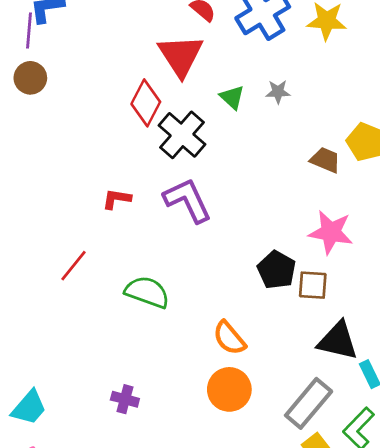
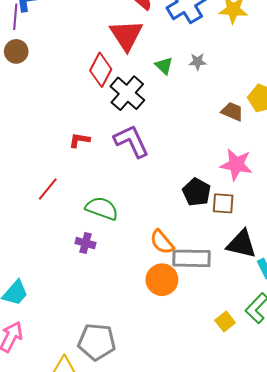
purple cross: (125, 399) -> (86, 243), moved
gray rectangle: (309, 403) -> (191, 258), moved, turned 51

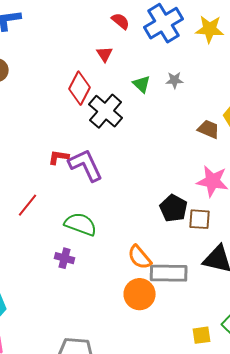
red triangle: (126, 35) -> (105, 54), size x0.5
purple L-shape: (131, 141) -> (86, 165), moved
yellow square: (225, 321) -> (202, 335), turned 30

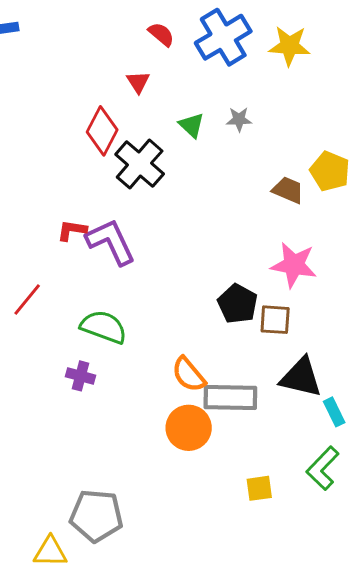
yellow square: (202, 335) -> (259, 488), moved

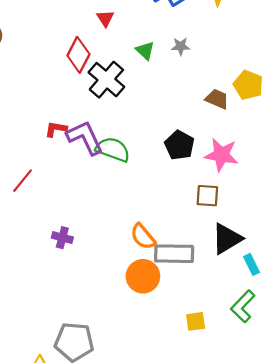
black pentagon: (238, 304) -> (179, 145), moved
green semicircle: (104, 327) -> (113, 149), moved
black triangle: (301, 377) -> (227, 239), turned -44

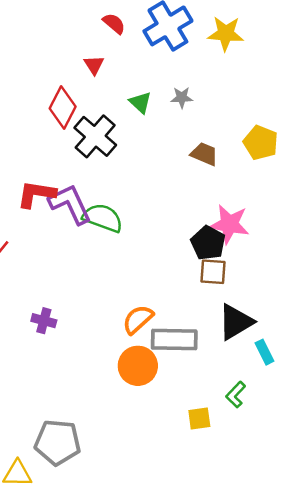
brown trapezoid: (217, 99) -> (204, 154), moved
red L-shape: (56, 129) -> (36, 194), size x1.5
black pentagon: (179, 145) -> (208, 243), moved
orange semicircle: (143, 237) -> (138, 319), turned 88
green L-shape: (243, 306) -> (236, 395), moved, size x0.7

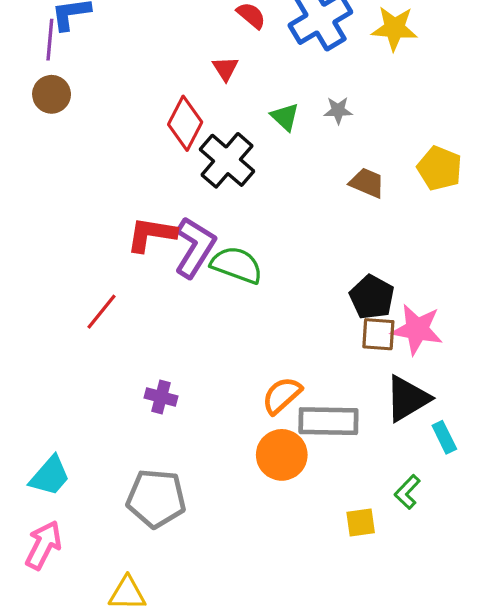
purple L-shape: (70, 204) -> (195, 247), turned 57
pink star: (229, 224) -> (417, 329), moved
gray pentagon: (58, 442) -> (156, 498), moved

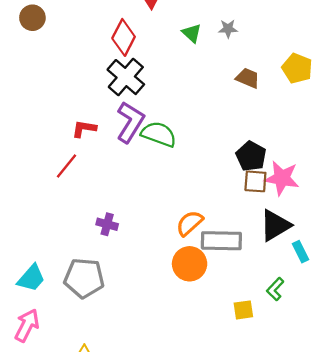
black cross: (227, 160) -> (126, 77), moved
red L-shape: (151, 234) -> (84, 129), moved, size x0.7
gray pentagon: (156, 498) -> (84, 278), moved

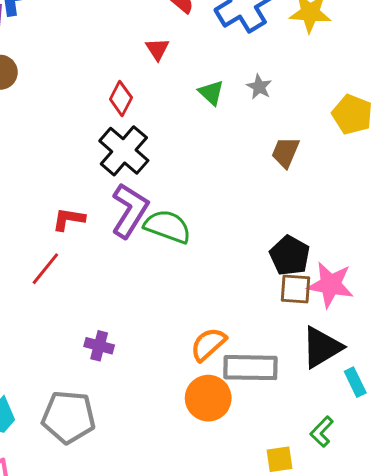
gray star: (228, 29) -> (259, 87), turned 30
red diamond: (124, 37) -> (121, 98), size x0.7
yellow pentagon: (297, 68) -> (352, 114), moved
brown trapezoid: (248, 78) -> (285, 152), turned -90

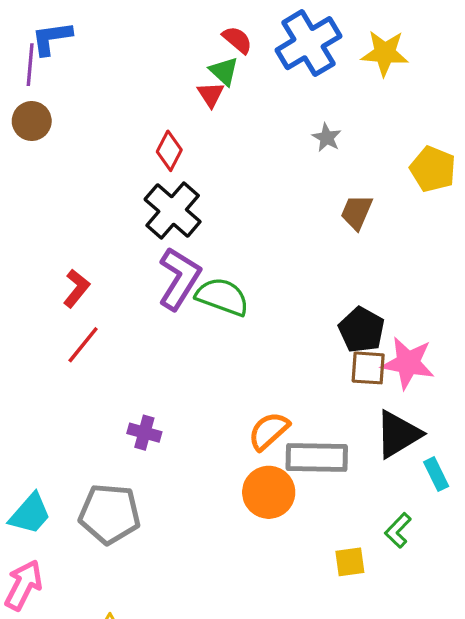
green triangle: (211, 93) -> (224, 71), moved
red L-shape: (69, 219) -> (76, 288), moved, turned 120

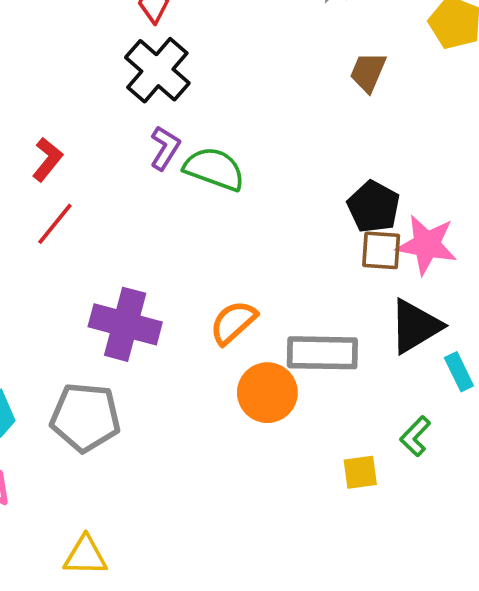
purple L-shape: (179, 278) -> (165, 148), size x0.6
orange semicircle: (269, 431) -> (233, 322), moved
purple cross: (144, 433) -> (125, 324), size x1.8

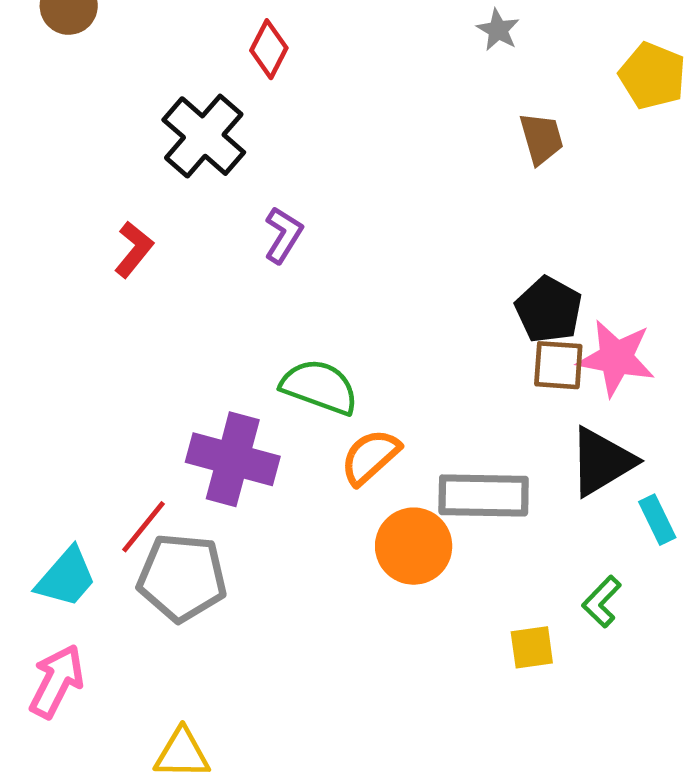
black cross: (157, 70) -> (204, 136), moved
brown trapezoid: (368, 72) -> (541, 138), turned 141
green semicircle: (214, 169) -> (320, 387), moved
red line: (55, 224) -> (143, 527), moved

